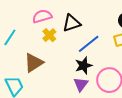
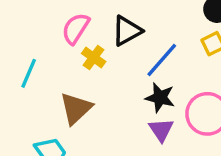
pink semicircle: (42, 16) -> (76, 28), turned -30
black star: (84, 66) -> (160, 98), turned -30

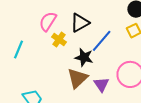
black star: (160, 98) -> (84, 57), moved
brown triangle: (76, 108) -> (77, 78), moved

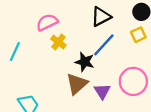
pink semicircle: (48, 21) -> (47, 22), turned 30
black triangle: (80, 23) -> (101, 17), moved

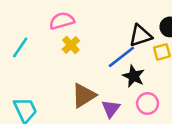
black triangle: (101, 17) -> (140, 35), moved
black star: (85, 62) -> (134, 76), moved
pink circle: (133, 81) -> (148, 103), size x0.7

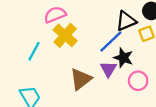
yellow cross: (71, 45) -> (65, 35), size x1.5
cyan line: (20, 47) -> (34, 51), moved
purple triangle: (111, 109) -> (108, 69), moved

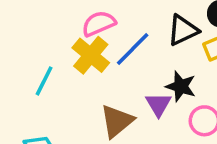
pink semicircle: (55, 15) -> (99, 24), moved
blue line: (111, 42) -> (133, 49), moved

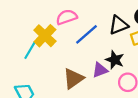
yellow cross: (91, 55) -> (45, 36), moved
purple triangle: (158, 104) -> (100, 70), turned 35

